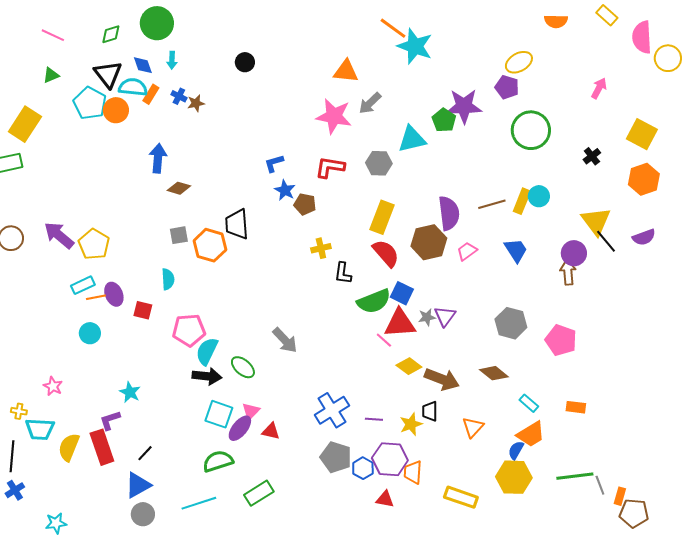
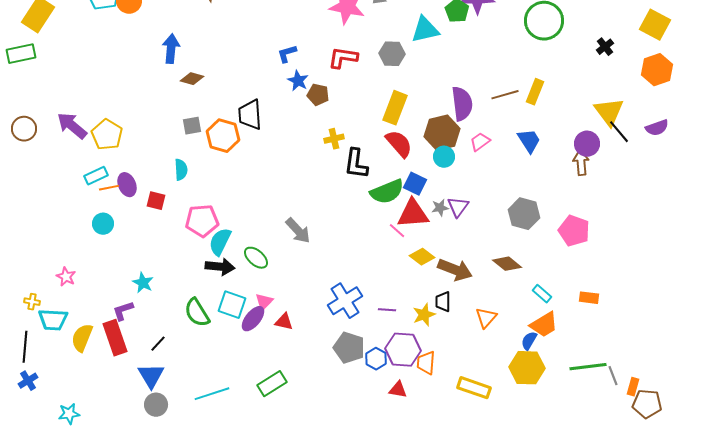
cyan circle: (539, 196) -> (444, 157), moved
black L-shape: (343, 273) -> (356, 164), size x1.4
green semicircle: (218, 461) -> (197, 313), moved, turned -104
blue triangle: (138, 485) -> (151, 376), turned -32

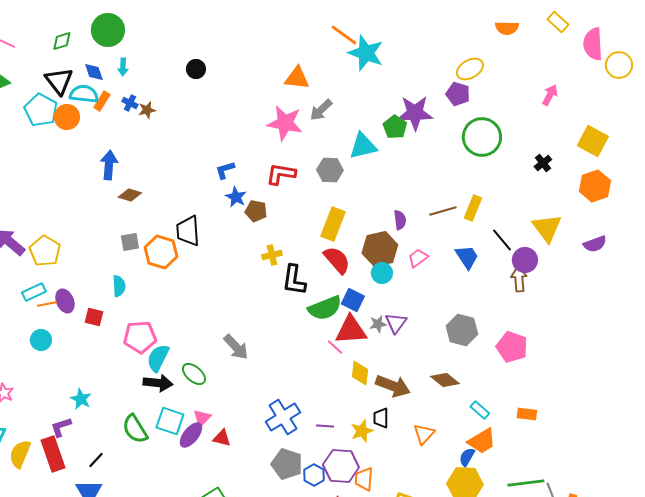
purple semicircle: (462, 104) -> (400, 220), size x0.6
black line: (619, 132) -> (502, 240), moved
yellow diamond: (422, 257) -> (360, 373), turned 60

